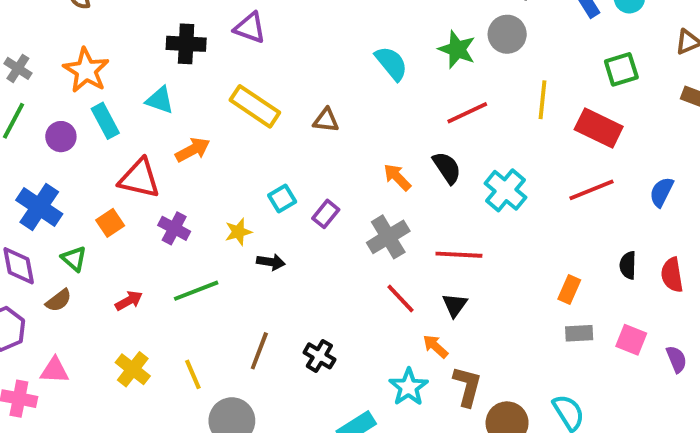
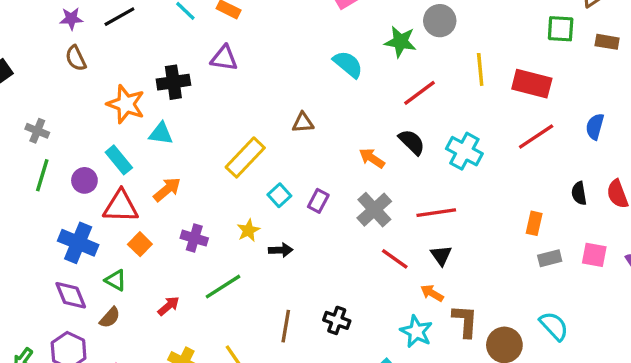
green square: (621, 69) -> (561, 29), moved, turned 32
orange star: (86, 70) -> (126, 104), moved
yellow rectangle: (255, 106) -> (245, 157), moved, turned -69
orange arrow: (193, 150) -> (167, 189), moved
red triangle: (139, 178) -> (121, 206), moved

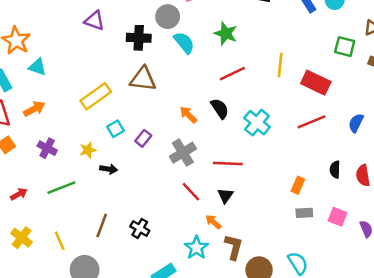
gray circle: (440, 21) -> (168, 17), moved
black cross: (173, 82) -> (139, 38), moved
brown triangle: (303, 123) -> (143, 79), size x1.6

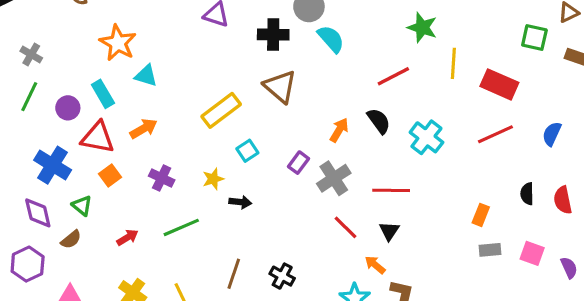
green star: (226, 34) -> (422, 28), moved
brown triangle: (143, 79) -> (280, 87), turned 36
orange arrow: (188, 115) -> (339, 130), turned 78
purple rectangle: (143, 138) -> (298, 163), moved

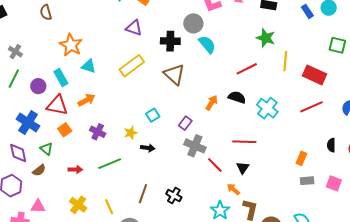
yellow rectangle: (221, 110) -> (132, 66), moved
black semicircle: (379, 121) -> (237, 97), turned -36
gray cross: (334, 178) -> (195, 146), moved, turned -35
red arrow: (127, 237) -> (75, 170), turned 32

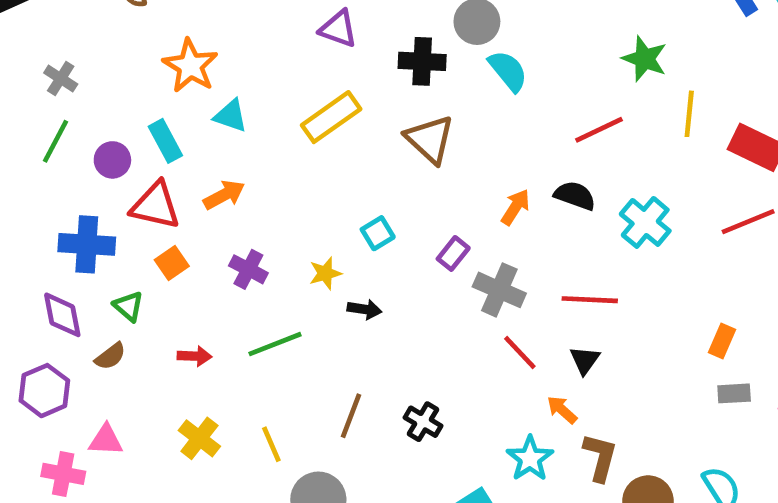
blue cross: (28, 123) -> (87, 244), turned -30
gray cross: (195, 146) -> (499, 290), moved

